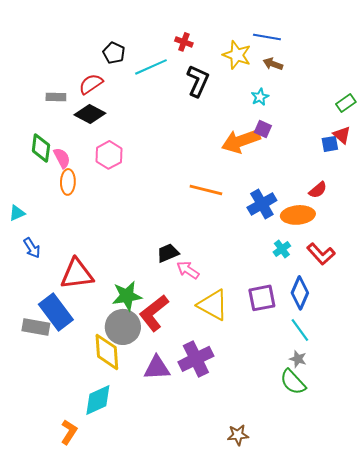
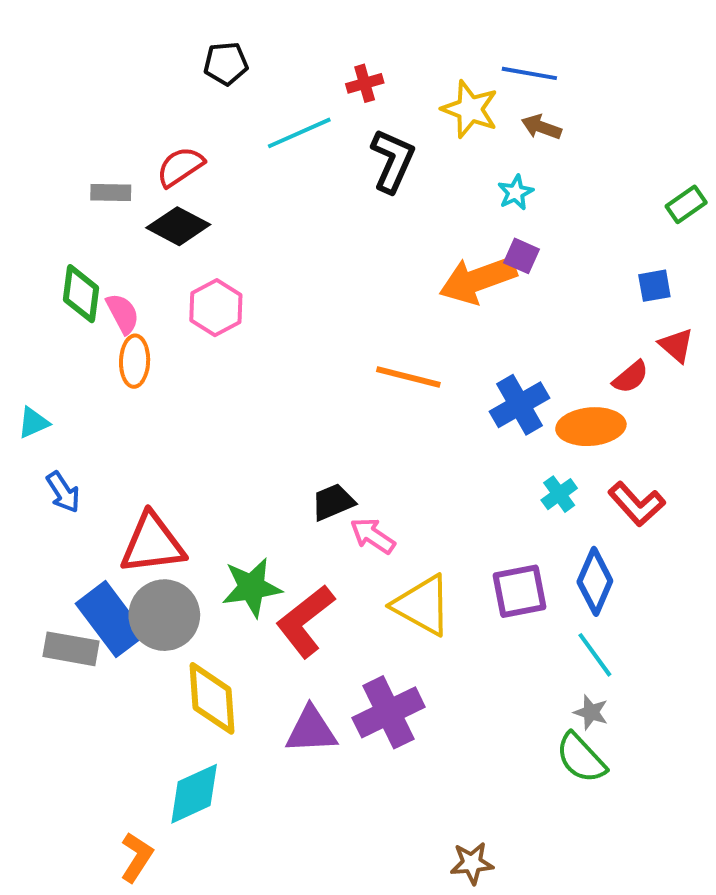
red cross: (184, 42) -> (365, 83), turned -36
black pentagon: (114, 53) -> (226, 63), moved, turned -30
red triangle: (342, 135) -> (676, 345), moved
gray circle: (123, 327) -> (164, 615), moved

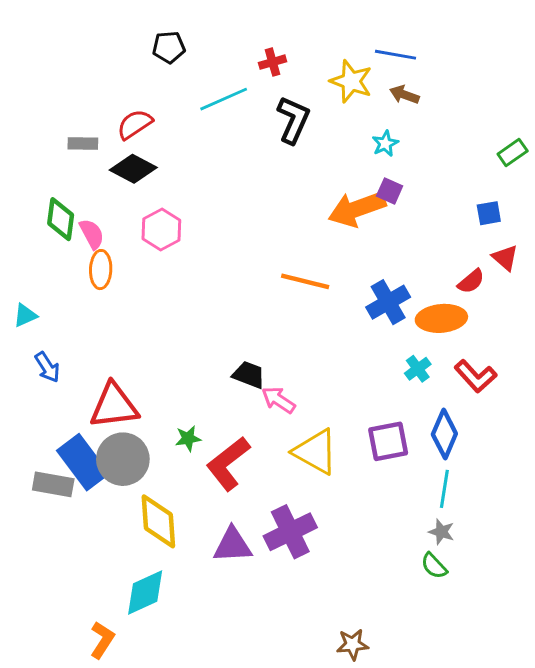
black trapezoid: (333, 502) -> (249, 375), turned 44
green star: (252, 587) -> (188, 438), size x0.6
cyan line: (595, 655) -> (444, 489), turned 45
green semicircle: (581, 758) -> (434, 566), size x0.7

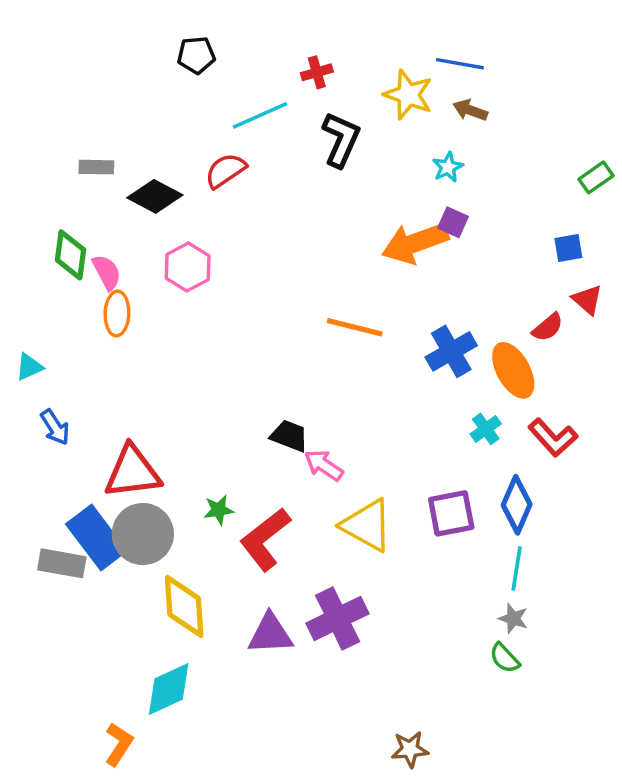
red semicircle: (135, 124) -> (226, 171), moved
orange ellipse: (441, 318) -> (513, 370), turned 66

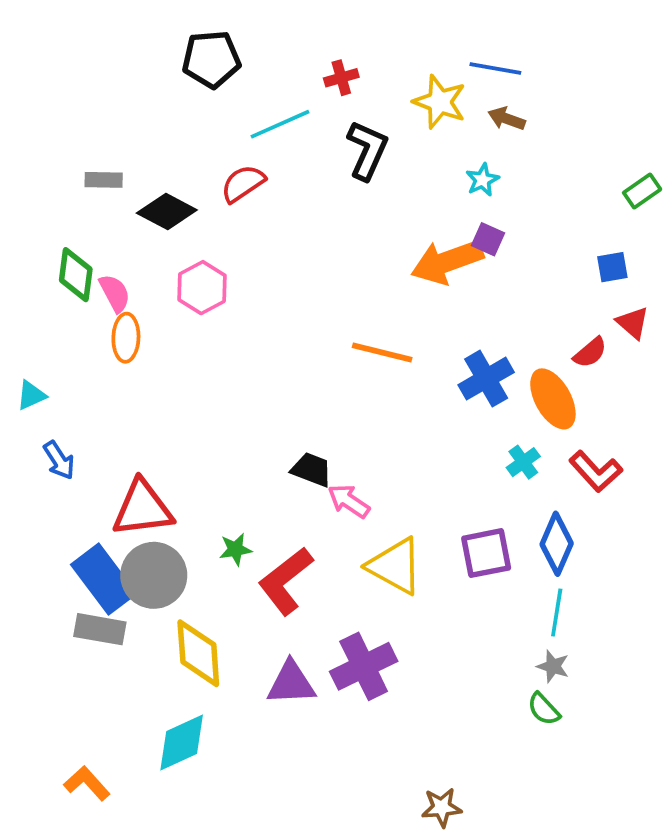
black pentagon: (196, 55) -> (211, 59), size x1.4
gray rectangle: (62, 563) -> (100, 629), moved
orange L-shape: (119, 744) -> (87, 783), moved, turned -75

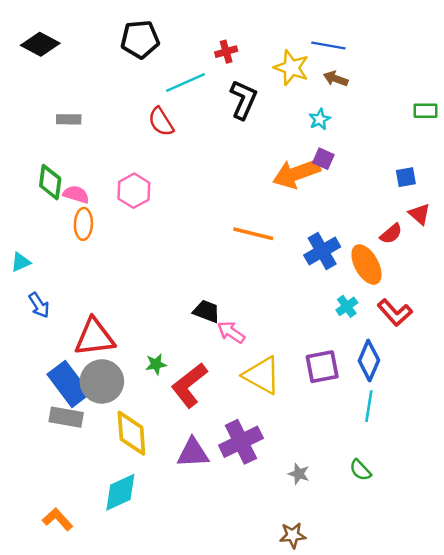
red semicircle: (243, 184) -> (161, 122), turned -88
green rectangle: (642, 191) -> (426, 111), moved, turned 35
black diamond: (167, 211) -> (40, 44), moved
pink semicircle: (115, 293) -> (76, 194), turned -45
gray star: (553, 666) -> (299, 474), moved

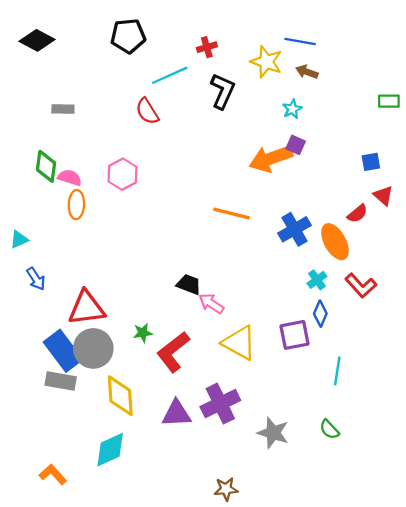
blue diamond: (369, 361) -> (320, 314), moved, size x0.7
gray star: (299, 474) -> (273, 433), size x1.6
brown star: (293, 535) -> (226, 489), moved

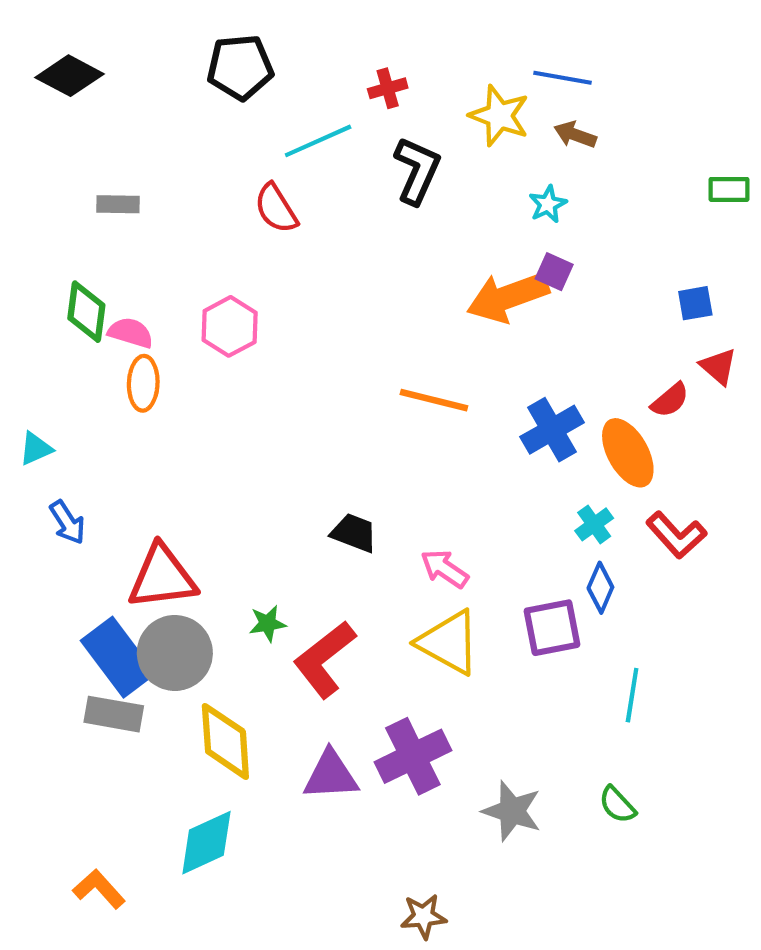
pink arrow: (211, 303) -> (445, 569), moved

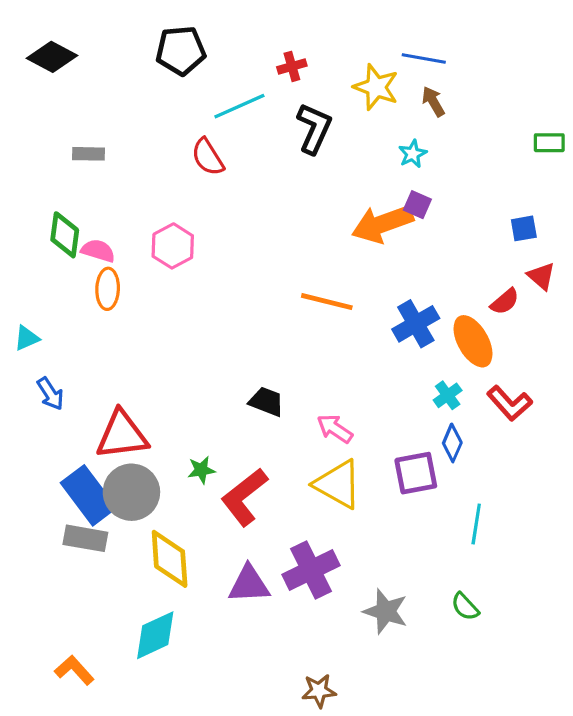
brown arrow: (575, 135) -> (433, 101), turned 40

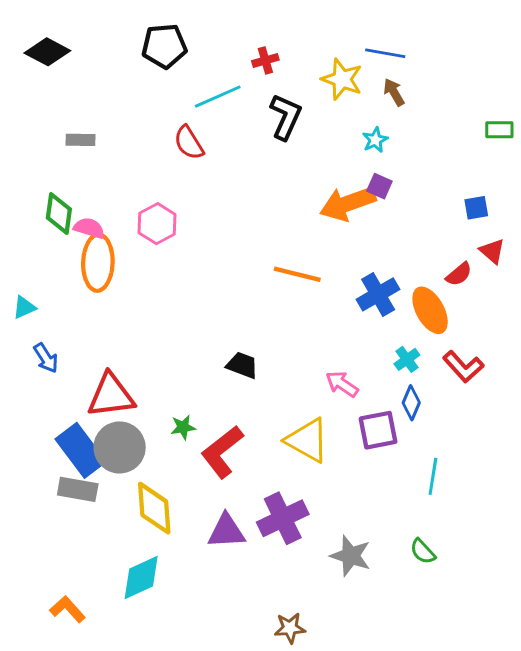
orange ellipse: (108, 289) -> (98, 263), size x1.5
pink arrow: (335, 429) -> (342, 384), moved

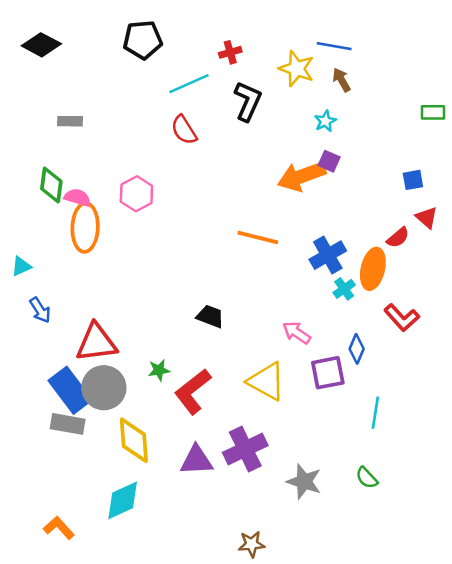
red semicircle: (189, 143) -> (184, 130), moved
orange ellipse: (430, 310) -> (373, 269), turned 42
cyan cross: (407, 359) -> (344, 289), moved

